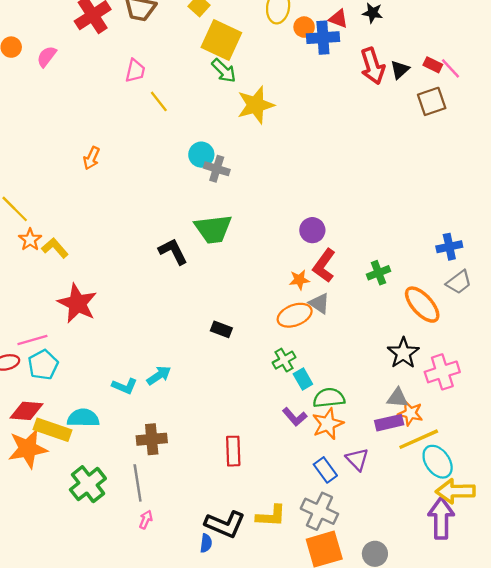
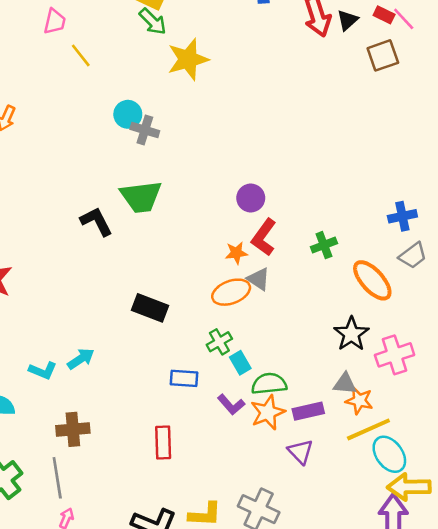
black rectangle: (221, 329) -> (150, 308), size x1.5
purple rectangle: (389, 423) -> (308, 411), moved
blue rectangle: (325, 470) -> (184, 378), moved, turned -50

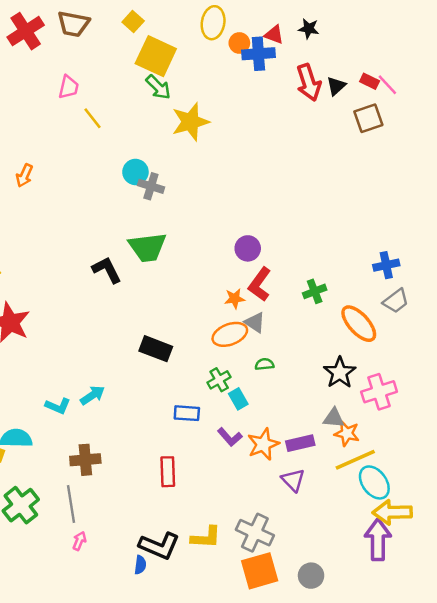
green semicircle: (269, 384) -> (264, 364), moved, size x0.6

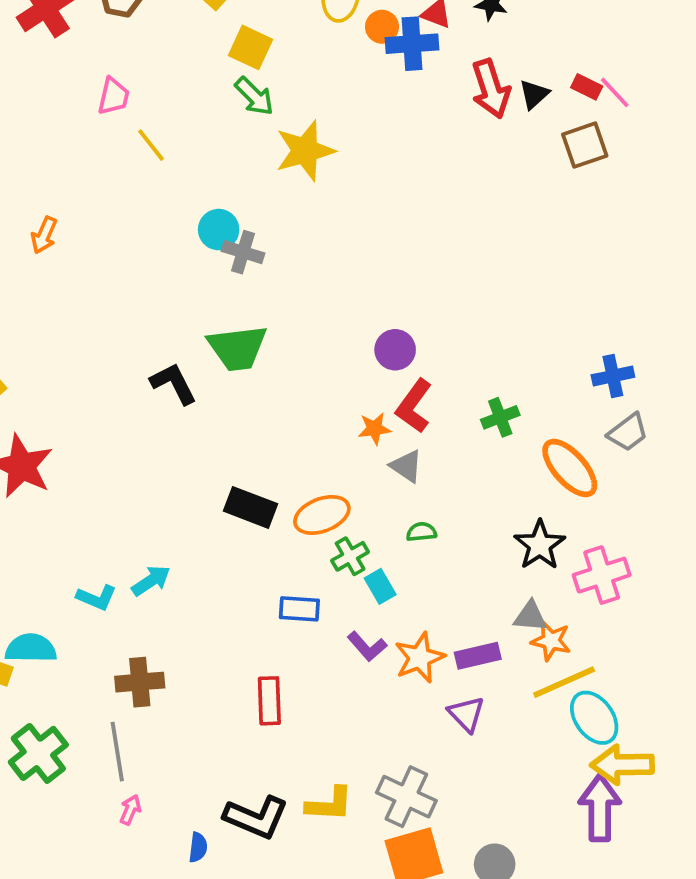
yellow square: (156, 56) -> (251, 47), size x0.7
orange ellipse: (230, 334) -> (322, 515), moved
blue semicircle: (140, 565) -> (198, 847), moved

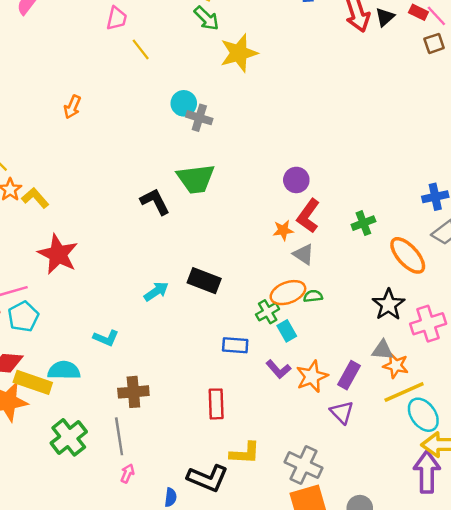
brown square: (585, 145) -> (434, 43), moved, size x0.7
orange ellipse: (322, 515) -> (288, 293), moved
cyan arrow: (151, 581) -> (156, 291), moved
purple rectangle: (478, 656) -> (349, 375), turned -48
yellow L-shape: (329, 804) -> (245, 453), moved

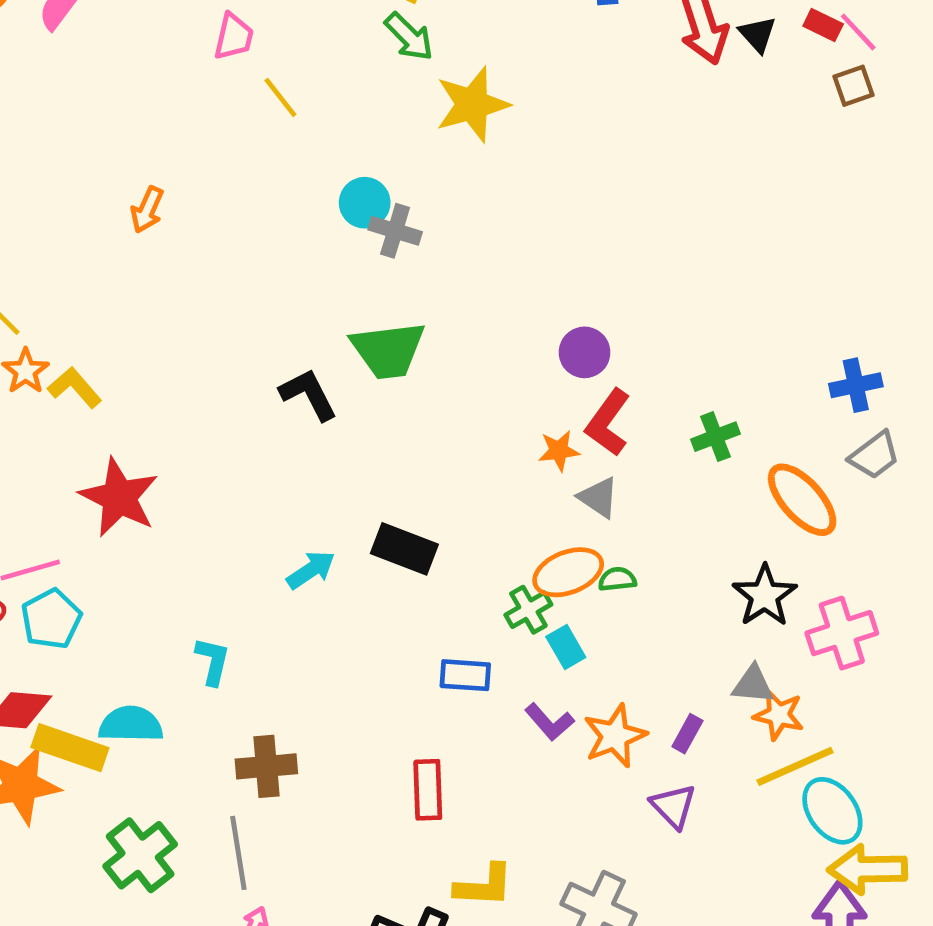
black triangle: (385, 17) -> (758, 34), turned -30
cyan L-shape: (106, 338) -> (213, 661), turned -100
purple rectangle: (349, 375) -> (687, 734), size x0.7

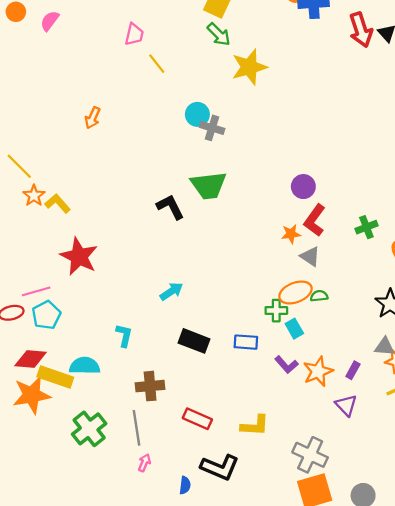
black rectangle: (404, 549) -> (194, 341), moved
green cross: (528, 610) -> (276, 311), turned 30
red rectangle: (428, 790) -> (197, 419), moved, turned -64
yellow L-shape: (484, 886) -> (255, 426), moved

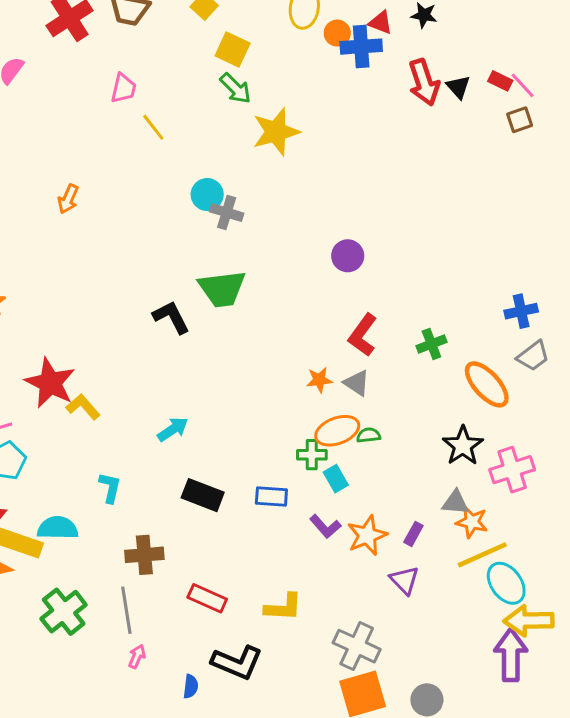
purple circle: (303, 187) -> (348, 256), moved
yellow L-shape: (58, 203) -> (83, 407), moved
orange star: (291, 234) -> (319, 380), moved

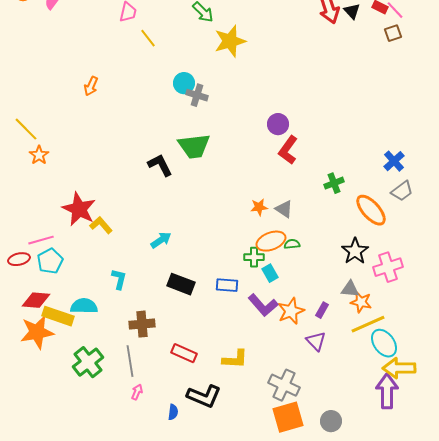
blue cross: (521, 311) -> (394, 161), turned -30
red L-shape: (363, 335) -> (288, 150), moved
purple L-shape: (325, 526) -> (263, 305), size x1.4

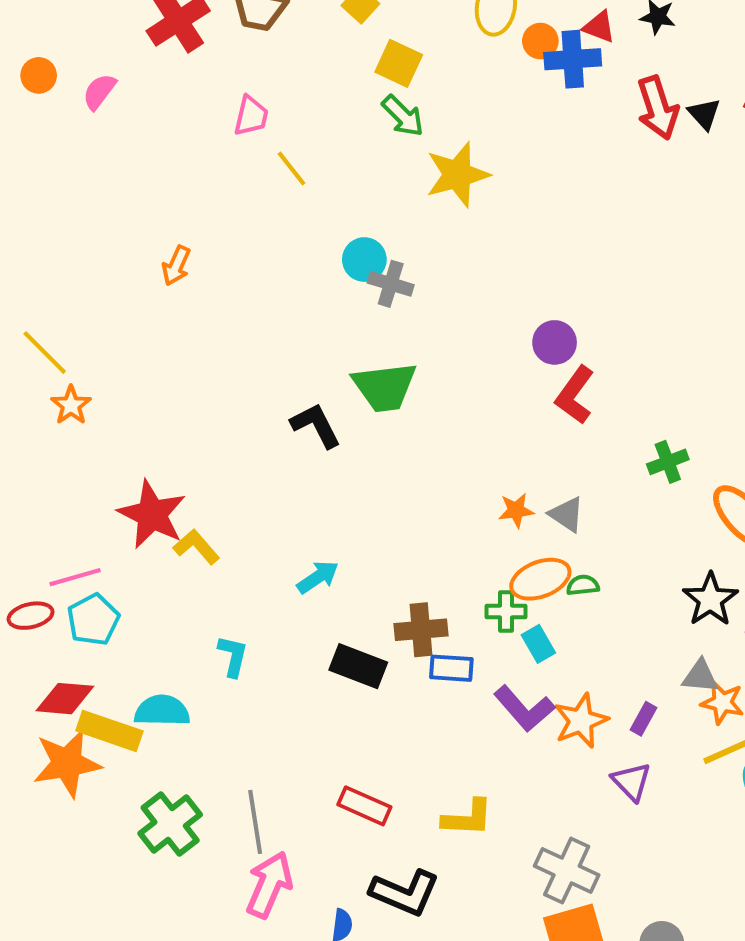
brown cross: (142, 324) -> (421, 630), moved
pink arrow: (137, 392) -> (269, 885), size x2.0

